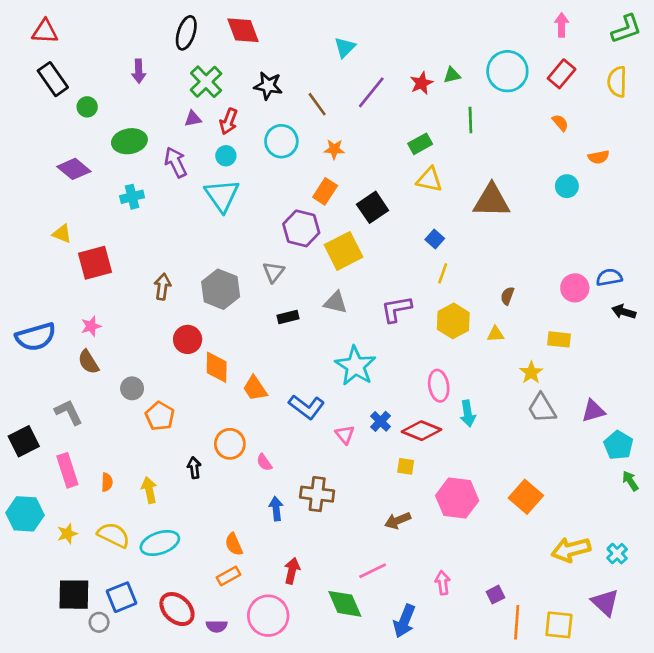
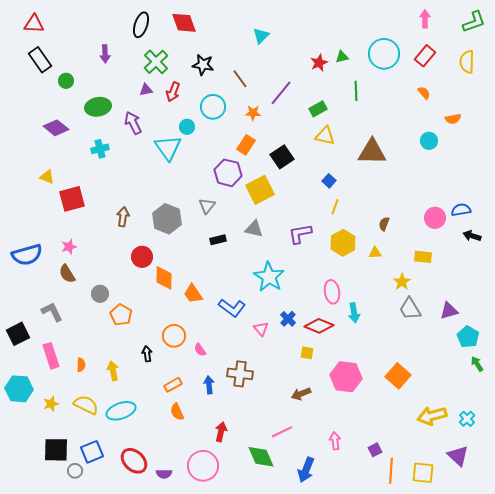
purple line: (371, 92) -> (281, 93), moved
cyan circle: (226, 156) -> (187, 127), moved
orange rectangle: (229, 576) -> (173, 385), moved

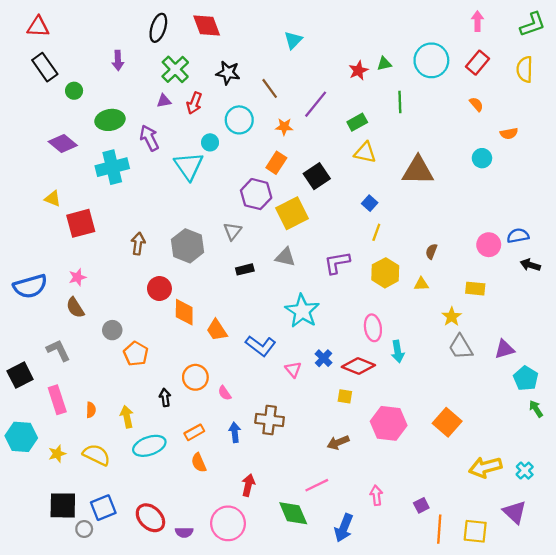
cyan cross: (100, 149) -> (112, 167), size x1.6
cyan ellipse: (121, 411) -> (149, 446), moved

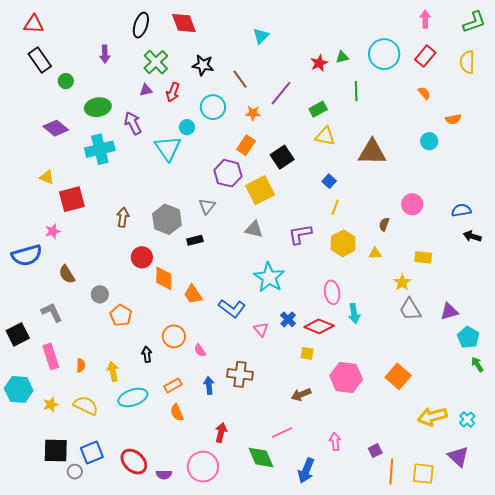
pink circle: (489, 245) -> (412, 204), moved
black rectangle: (245, 269) -> (195, 240), moved
pink star: (77, 277) -> (53, 231), moved

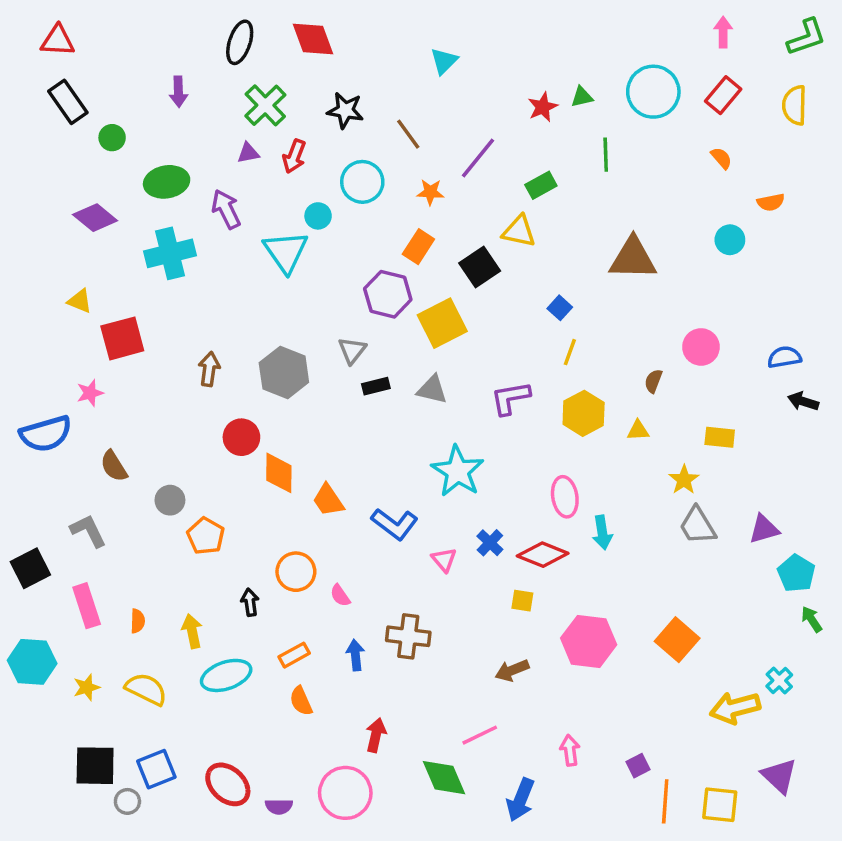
yellow triangle: (325, 136) -> (519, 231), moved
black rectangle: (195, 240) -> (376, 386), moved
cyan cross: (467, 420) -> (779, 681), moved

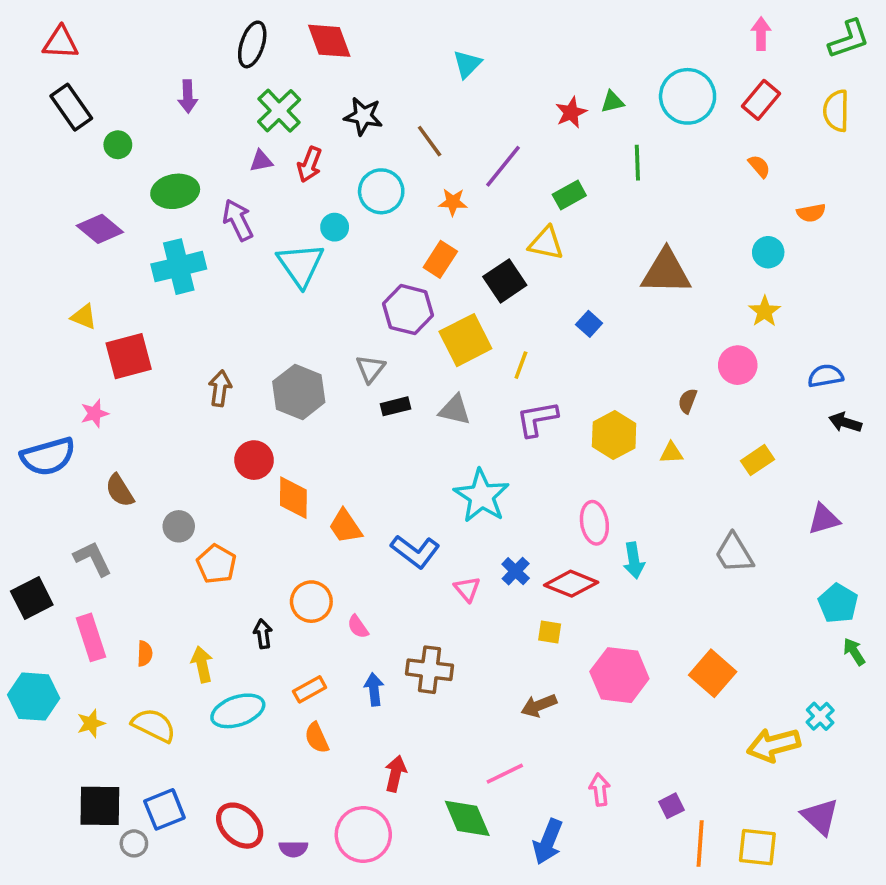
yellow line: (570, 352) -> (521, 365), moved
yellow rectangle: (720, 437) -> (757, 460), turned -40
yellow star: (684, 480) -> (765, 311), moved
purple triangle: (764, 529) -> (824, 519), moved

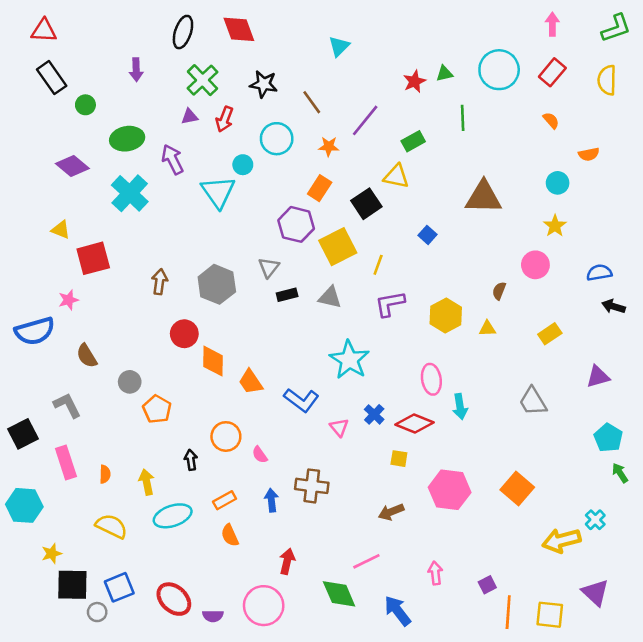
cyan cross: (179, 267) -> (130, 193), turned -33
yellow star: (91, 723) -> (52, 554), moved
blue arrow: (548, 842) -> (398, 611), turned 120

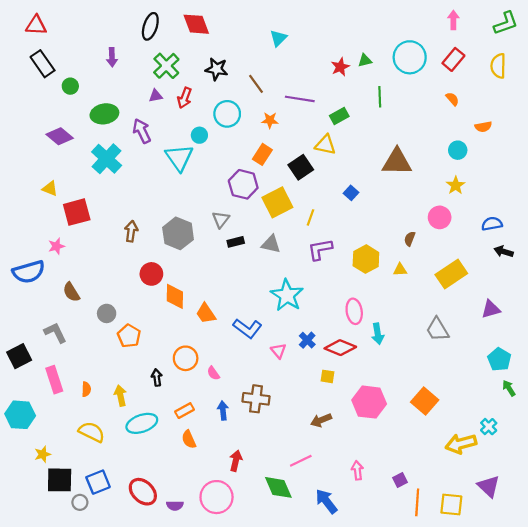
purple line: (365, 120) -> (300, 99), turned 60
yellow rectangle: (550, 334) -> (451, 274), size x1.6

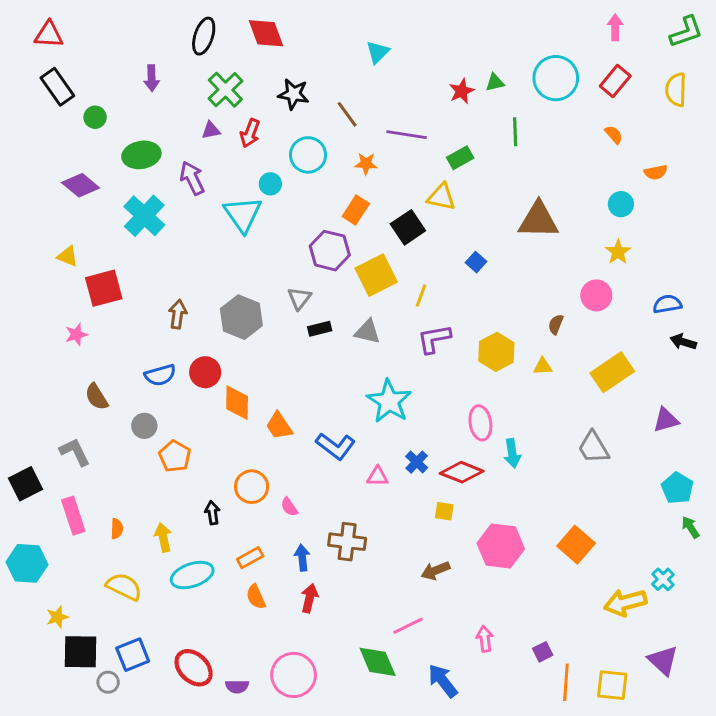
blue semicircle: (29, 272) -> (160, 375), moved, size x0.7
pink triangle: (278, 351) -> (378, 477), turned -49
red arrow: (236, 461) -> (309, 598), moved

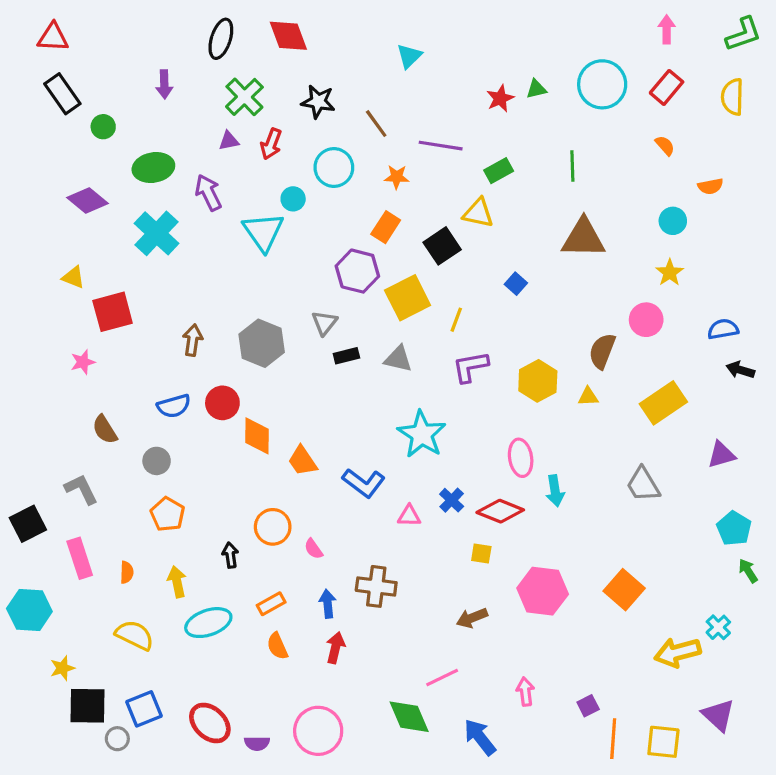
green line: (515, 132) -> (572, 166), moved
brown semicircle: (556, 324) -> (602, 351), size x1.6
orange pentagon: (175, 456) -> (168, 514), moved

